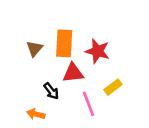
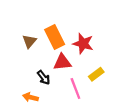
orange rectangle: (64, 43) -> (55, 37), turned -30

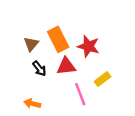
black arrow: (44, 78) -> (39, 69), moved

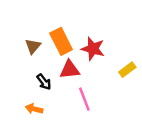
black arrow: (39, 69) -> (44, 82), moved
yellow rectangle: (102, 79) -> (127, 70), moved

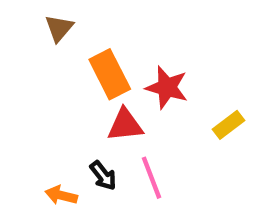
brown triangle: (33, 46) -> (59, 28), moved
black arrow: (44, 82) -> (103, 176), moved

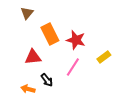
red triangle: (125, 125) -> (33, 57), moved
pink line: (151, 178) -> (73, 67), moved, turned 54

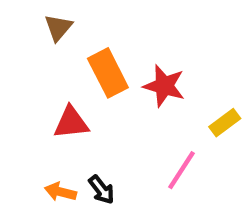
pink line: (73, 67) -> (181, 170), moved
black arrow: (47, 80) -> (101, 190), moved

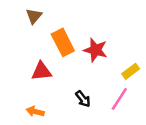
pink line: (181, 170) -> (119, 99), moved
black arrow: (101, 190) -> (83, 99), moved

